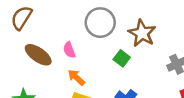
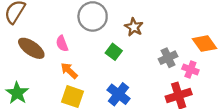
brown star: (142, 33) -> (134, 27), size x0.7

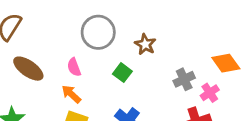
pink semicircle: (62, 44) -> (74, 67), moved
pink cross: (190, 69) -> (210, 93), turned 35

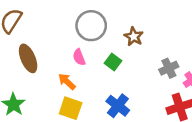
pink semicircle: (74, 67) -> (79, 57), moved
brown ellipse: (28, 69) -> (28, 58), turned 32

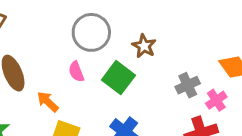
green square: (113, 62) -> (118, 78), size x1.5
orange arrow: (67, 81) -> (48, 102), moved

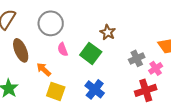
gray circle: (91, 32) -> (51, 23), moved

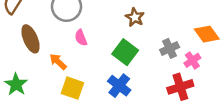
green square: (91, 53) -> (125, 52), moved

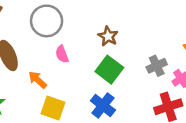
brown star: (135, 17) -> (108, 36), moved

